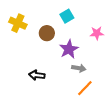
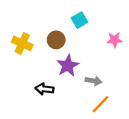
yellow cross: (18, 23) -> (22, 43), moved
purple star: (69, 49) -> (68, 66), moved

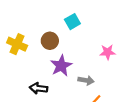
pink star: (115, 40) -> (108, 52), moved

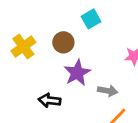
yellow cross: (17, 44) -> (23, 47), turned 30

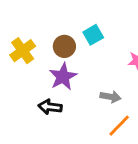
cyan square: (91, 19) -> (93, 35), moved
purple star: (77, 73) -> (63, 77), moved

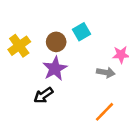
gray arrow: (110, 97) -> (106, 72), moved
black arrow: (50, 107) -> (43, 95), turned -42

